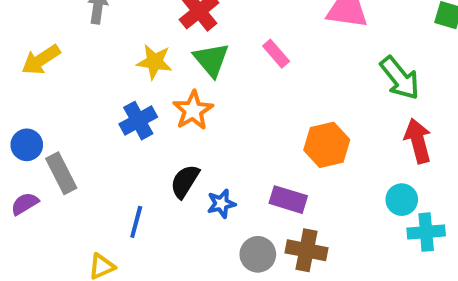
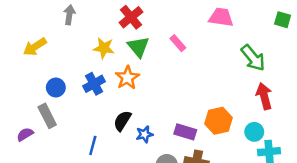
blue circle: (27, 145) -> (56, 88), moved
orange hexagon: (327, 145) -> (219, 121), moved

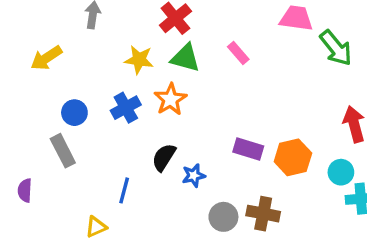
green triangle: (138, 47) -> (185, 58), turned -35
green arrow: (253, 58) -> (336, 48), moved
purple rectangle: (185, 132) -> (248, 149), moved
purple semicircle: (25, 134) -> (25, 190), moved, turned -56

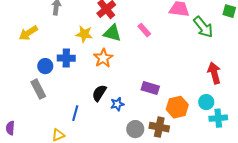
blue cross: (126, 108) -> (66, 58), moved, turned 30
orange hexagon: (293, 157) -> (177, 107), moved
purple semicircle: (25, 190) -> (10, 128), moved

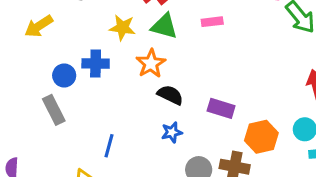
pink rectangle: (144, 30) -> (212, 22), turned -56
black semicircle: (99, 93) -> (170, 95), moved, turned 84

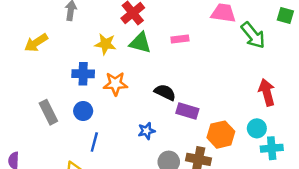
orange star: (151, 64) -> (115, 84), moved, turned 30
blue circle: (64, 75) -> (83, 111), moved
black semicircle: (170, 95) -> (165, 92), moved

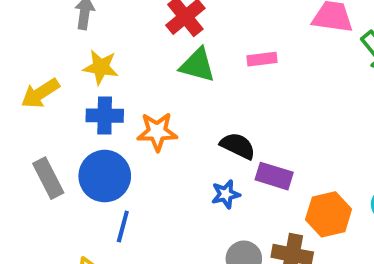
yellow arrow: (36, 43) -> (40, 93), moved
yellow star: (105, 44) -> (101, 67), moved
blue circle: (83, 111) -> (105, 176), size x1.6
blue star: (146, 131) -> (226, 194), moved

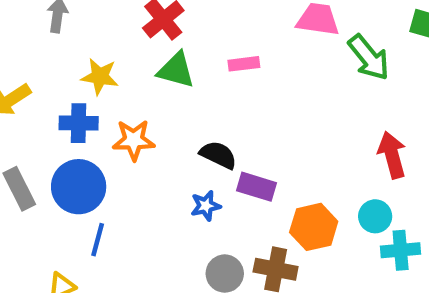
yellow star: (101, 67) -> (100, 77), moved

